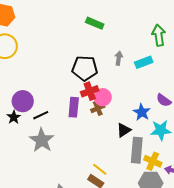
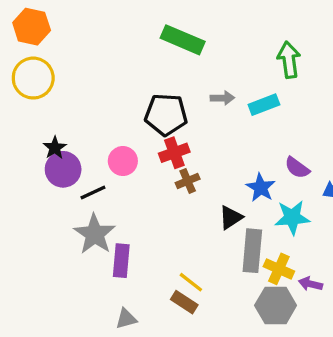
green rectangle: (95, 23) -> (183, 40), size x1.4
gray arrow: (119, 58) -> (222, 98), turned 80
pink circle: (103, 97) -> (123, 161), moved
purple rectangle: (74, 107) -> (121, 261), moved
black star: (14, 117) -> (55, 148), moved

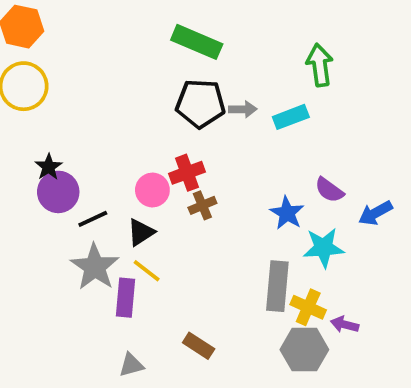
black pentagon: (166, 115) -> (200, 103), moved
pink circle: (123, 161) -> (152, 190), moved
black triangle: (231, 217) -> (141, 232), moved
yellow line: (191, 282) -> (147, 271), moved

